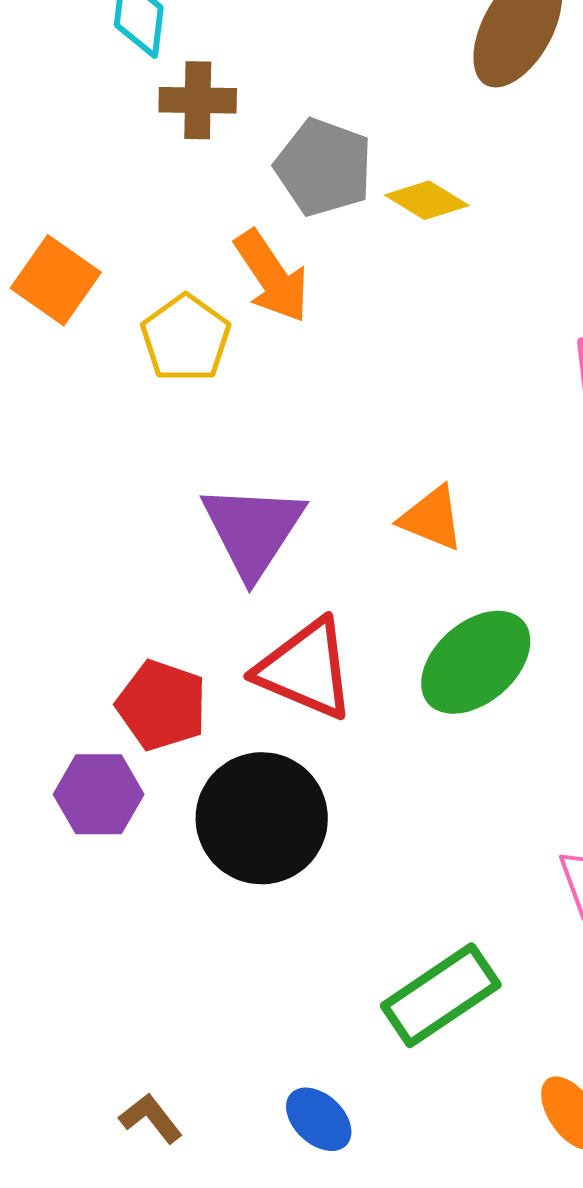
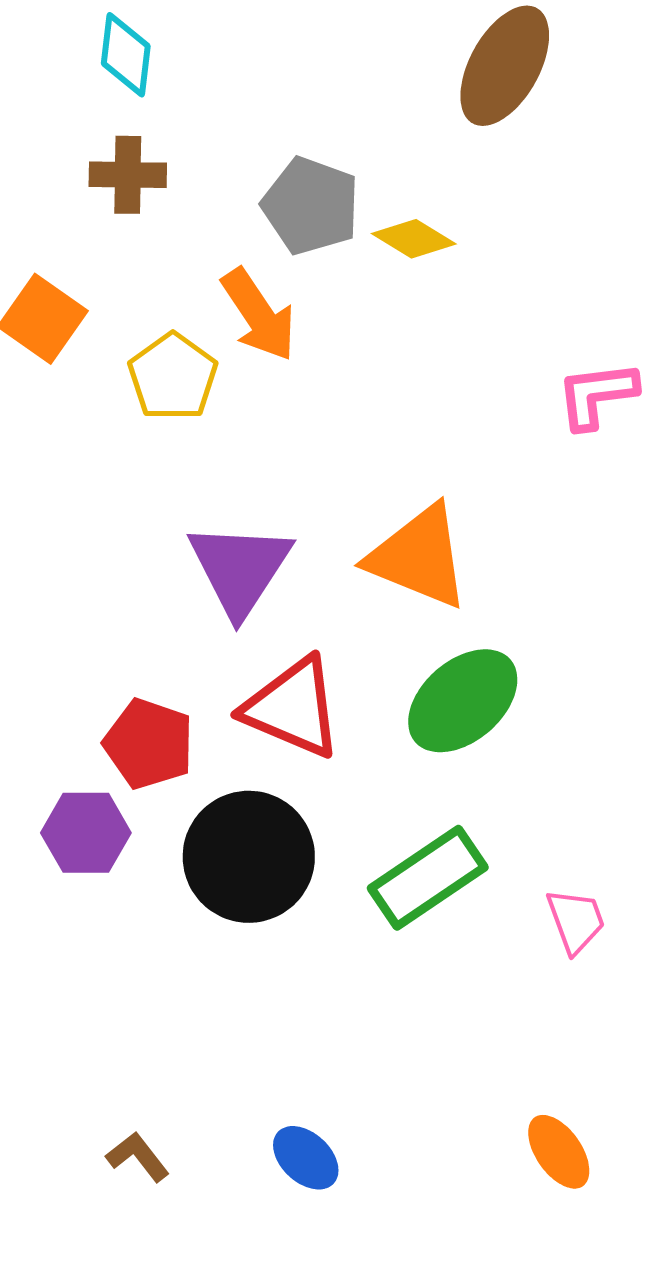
brown cross: (198, 100) -> (128, 175), moved
orange triangle: (432, 518) -> (419, 557), size x1.6
green rectangle: (441, 995) -> (428, 878), moved

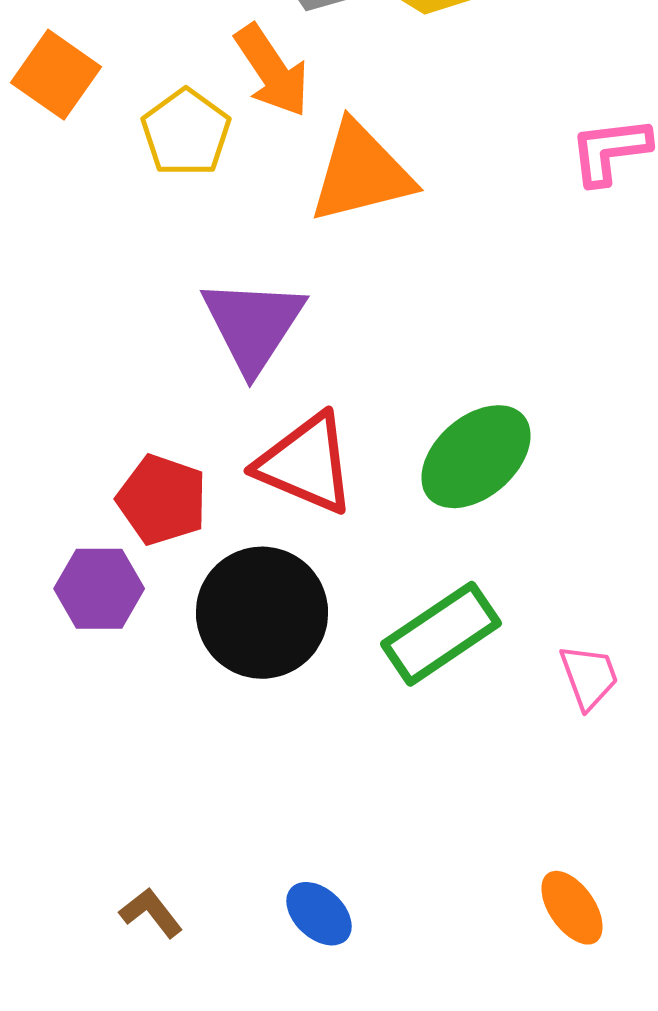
orange triangle: (419, 557) -> (361, 173), moved, turned -36

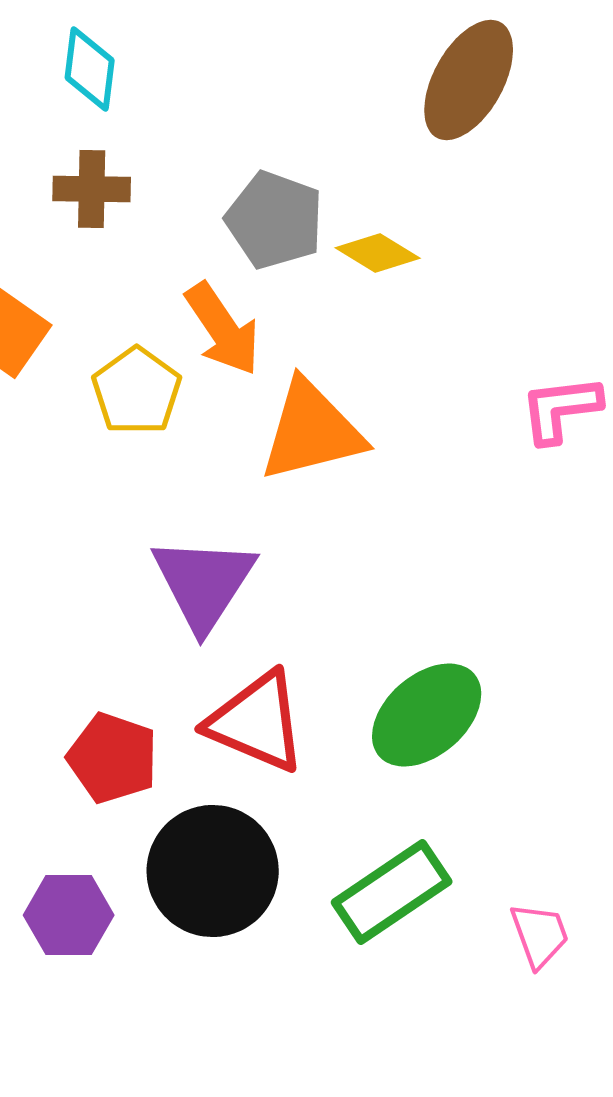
purple hexagon: (99, 589) -> (69, 915), moved

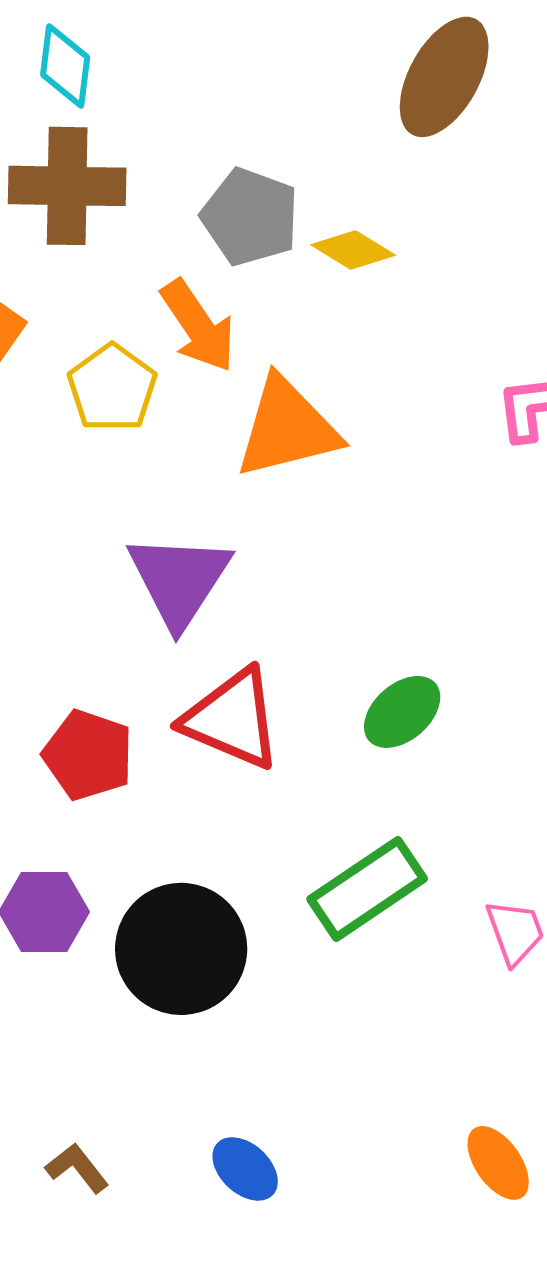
brown cross: (92, 189) -> (67, 186), size x1.5
green ellipse: (427, 715) -> (402, 712), size x0.7
black circle: (213, 871) -> (181, 949), moved

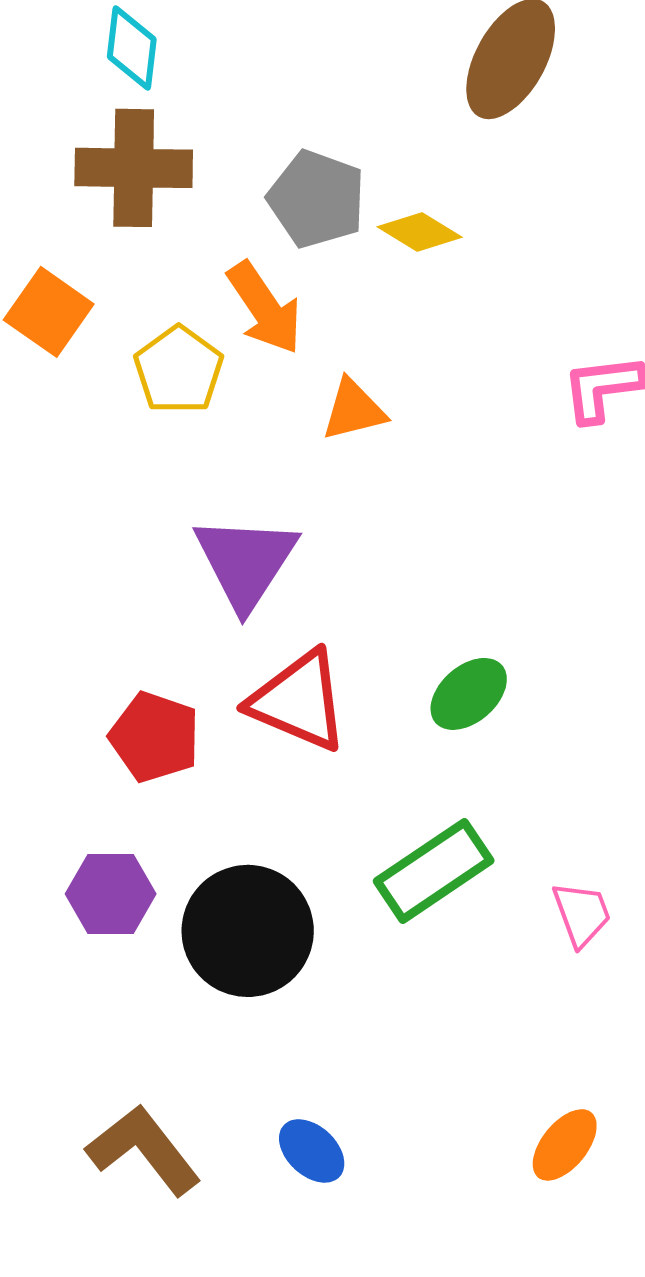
orange triangle: (287, 428) -> (354, 410), size x0.6
orange ellipse: (498, 1163) -> (565, 1145), turned 74
brown L-shape: (77, 1168) -> (144, 1150), size x1.8

